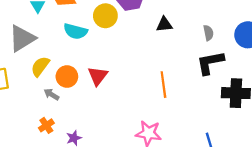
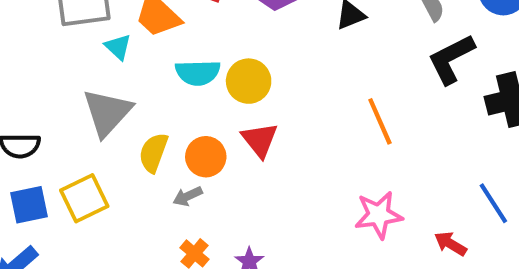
yellow circle: (105, 16) -> (249, 81), moved
gray arrow: (51, 94) -> (188, 196), turned -40

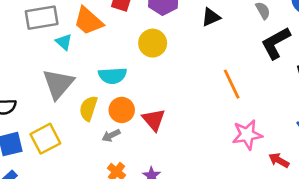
cyan semicircle: (198, 73) -> (113, 76), moved
yellow circle: (249, 81) -> (153, 43), moved
red triangle: (260, 140) -> (154, 120), moved
pink star: (379, 215) -> (247, 135), moved

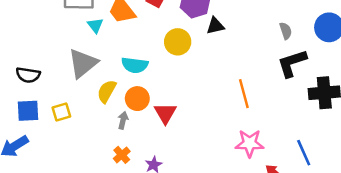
black triangle: (211, 17) -> (215, 26), moved
gray arrow: (111, 135) -> (123, 120), turned 119
yellow square: (45, 139) -> (61, 112), size x0.7

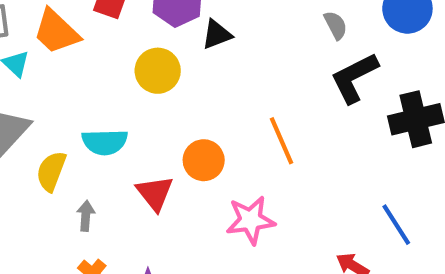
cyan semicircle: (135, 65) -> (105, 142), moved
orange circle: (137, 99) -> (204, 160), moved
pink star: (250, 143) -> (250, 220), moved

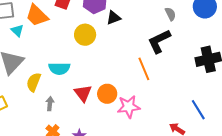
black L-shape: (354, 78) -> (159, 41), moved
orange circle: (204, 160) -> (107, 94), moved

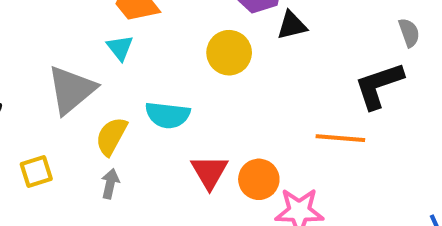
cyan triangle: (17, 31) -> (120, 48), moved
orange line: (144, 69) -> (340, 138), turned -70
gray arrow: (50, 104) -> (110, 184), moved

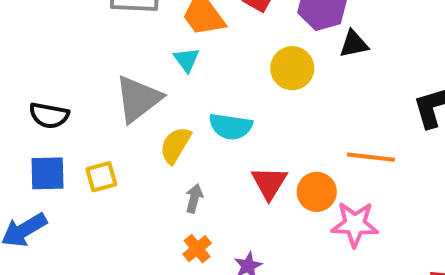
orange line: (340, 138) -> (371, 157), moved
gray arrow: (110, 184) -> (194, 198), moved

